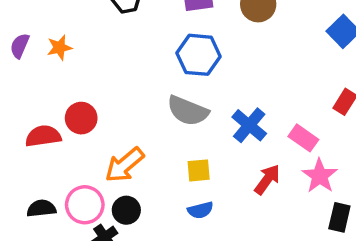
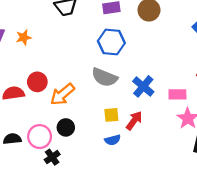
pink rectangle: (303, 138) -> (177, 94), turned -36
orange arrow: (125, 165) -> (62, 94), moved
red arrow: (267, 179) -> (134, 121), moved
black circle: (126, 210) -> (66, 127), moved

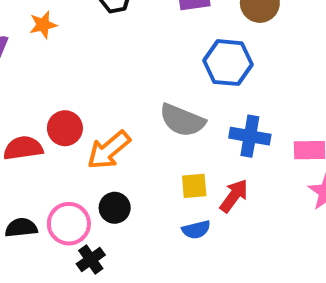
orange star: (24, 37) -> (43, 25), moved
blue hexagon: (111, 42) -> (228, 63), moved
blue cross: (143, 86) -> (250, 136), turned -30

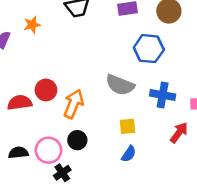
orange arrow: (109, 150) -> (74, 104), turned 152
red arrow: (234, 196) -> (179, 133), moved
blue semicircle: (196, 230) -> (129, 154), turned -42

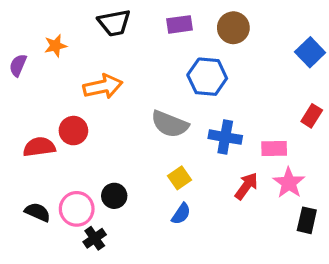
orange arrow: (74, 104) -> (103, 86), moved, turned 56
yellow square: (127, 126) -> (179, 178), turned -30
black semicircle: (18, 153) -> (38, 212), turned 30

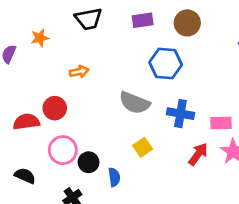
orange arrow: (103, 86) -> (79, 72), size x0.6
pink circle: (77, 209) -> (63, 150), moved
blue semicircle: (181, 214) -> (114, 177), moved, turned -42

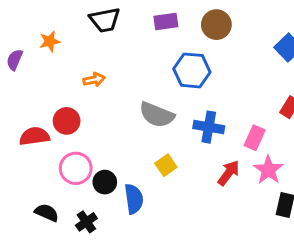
pink rectangle: (221, 123) -> (255, 138), turned -65
black semicircle: (25, 176) -> (47, 213), moved
blue semicircle: (114, 177) -> (134, 199), size x1.4

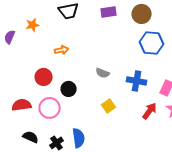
blue hexagon: (192, 70) -> (152, 43), moved
gray semicircle: (157, 115) -> (103, 73), size x0.6
red semicircle: (34, 136) -> (22, 105), moved
black circle: (105, 182) -> (69, 89), moved
blue semicircle: (134, 199) -> (79, 138), moved

